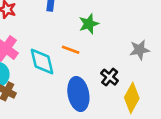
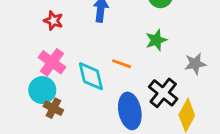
green star: (89, 24) -> (156, 40), moved
black cross: (110, 77) -> (163, 93), size x1.5

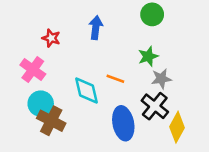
pink cross: (52, 62) -> (33, 70), moved
gray star: (195, 64) -> (161, 79), moved
brown cross: (53, 108) -> (51, 121), size x1.5

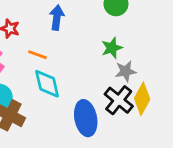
orange line: (115, 79) -> (37, 55), moved
yellow diamond: (177, 127) -> (142, 99), moved

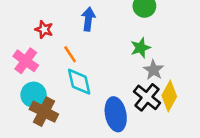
orange line: (37, 55) -> (70, 54), turned 36
gray star: (126, 71) -> (154, 70), turned -30

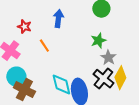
cyan diamond: (79, 82) -> (61, 85), moved

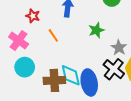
green star: (98, 41) -> (96, 30), moved
brown cross: (24, 90) -> (54, 80), moved, turned -30

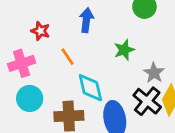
pink cross: (19, 41) -> (22, 63), turned 36
cyan diamond: (71, 75) -> (90, 88), moved

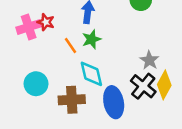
green star: (124, 50) -> (91, 39), moved
pink cross: (22, 63) -> (29, 27), moved

